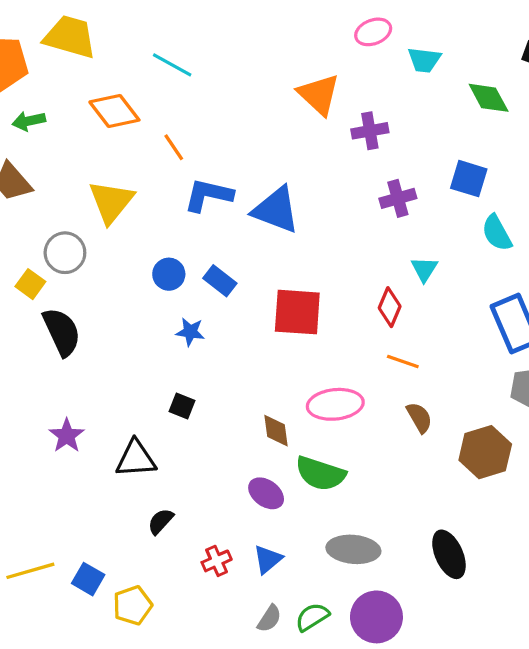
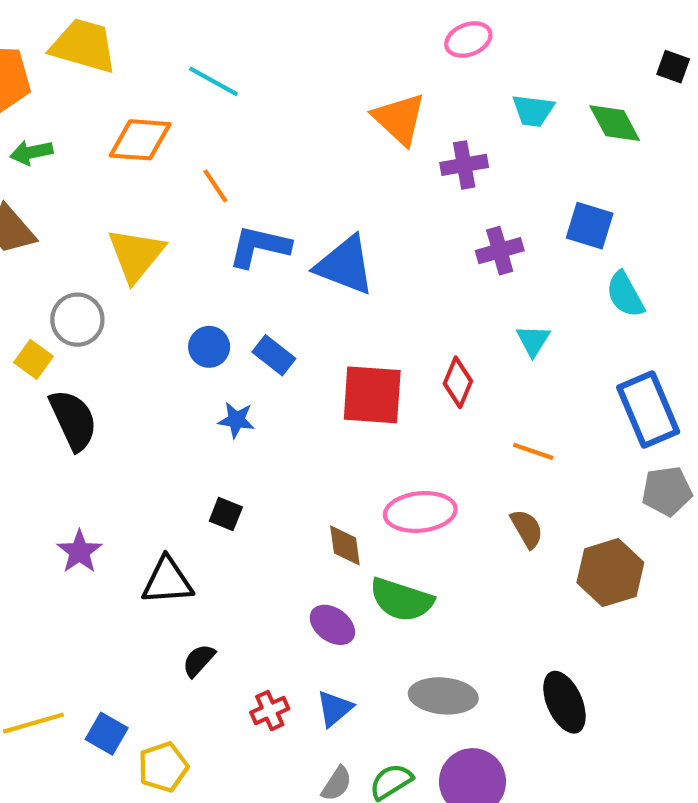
cyan trapezoid: (424, 60) -> (533, 111), moved
orange diamond: (114, 111) -> (140, 140), turned -48
red diamond: (390, 307) -> (458, 382), moved
orange line: (403, 361) -> (533, 451), moved

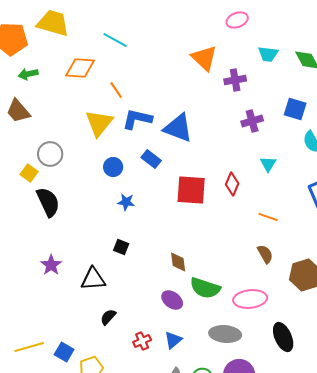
yellow triangle: (136, 255) -> (99, 123), moved
blue rectangle: (274, 355) -> (151, 159), moved
pink ellipse: (420, 512) -> (250, 299), moved

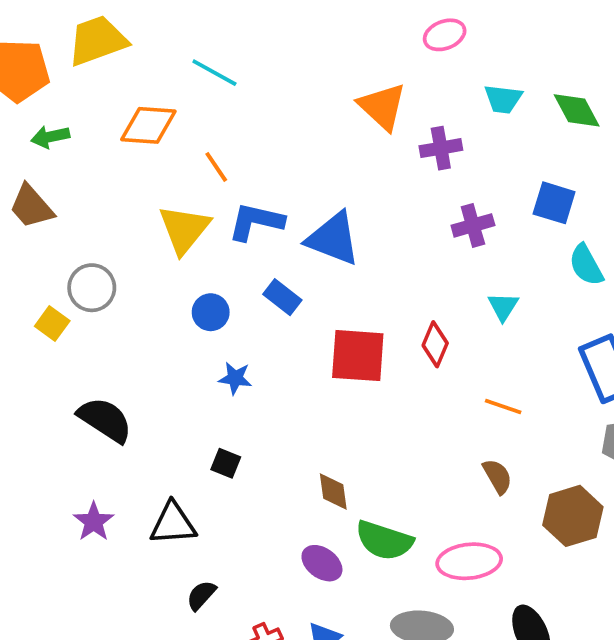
yellow trapezoid: (53, 23) -> (97, 41), turned -36
black semicircle: (48, 202) -> (105, 420), moved, turned -32
purple star: (51, 265) -> (94, 522), moved

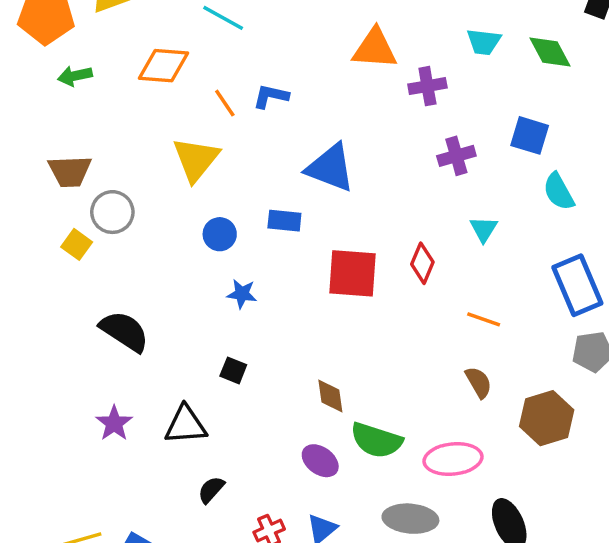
orange triangle: (382, 107) -> (375, 49), turned -39
brown trapezoid: (31, 207) -> (70, 171), moved, turned -51
blue L-shape: (256, 222) -> (271, 96), moved, size x0.7
blue rectangle: (282, 297) -> (284, 221), turned -32

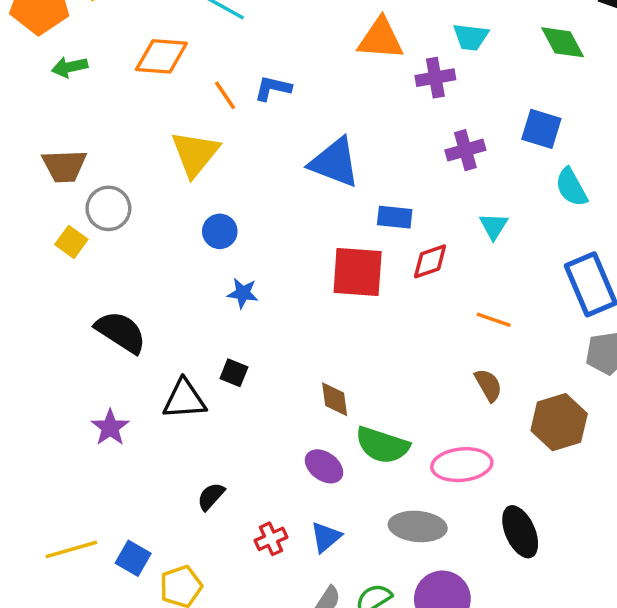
cyan trapezoid: (484, 42) -> (471, 37), moved
blue rectangle: (284, 221) -> (395, 217), moved
red diamond: (422, 263) -> (430, 261), turned 48
black triangle: (186, 425) -> (184, 399), moved

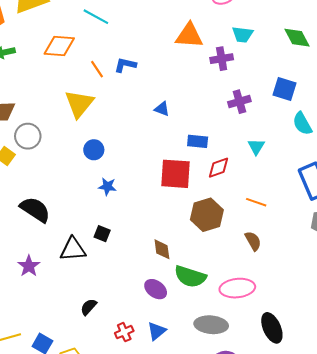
blue triangle: (335, 162) -> (162, 109), size x0.5
brown hexagon: (559, 422) -> (207, 215), moved

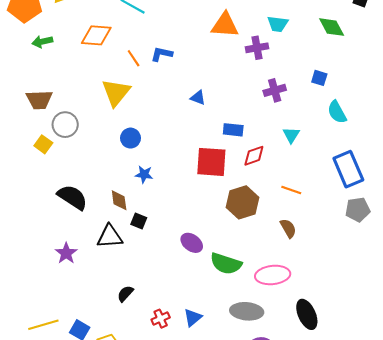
blue square: (284, 89) -> (319, 78), size x0.7
brown diamond: (162, 249) -> (119, 200), moved
purple ellipse: (156, 289) -> (192, 243), moved

